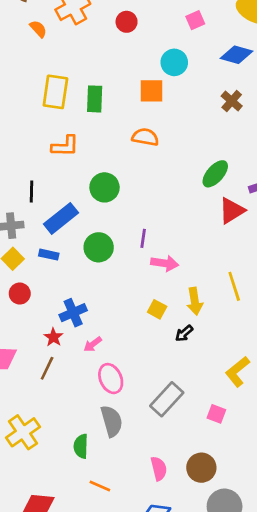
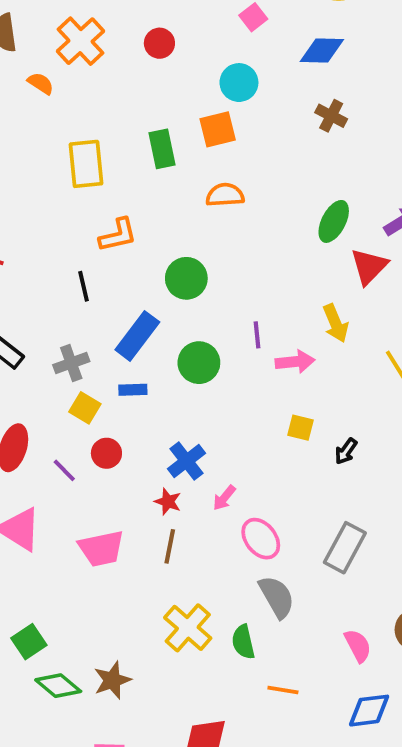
green rectangle: (95, 99) -> (162, 149), moved
black line: (32, 192) -> (84, 286), moved
yellow arrow: (195, 301) -> (336, 323), moved
yellow cross: (23, 432) -> (188, 628), moved

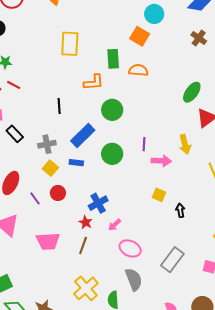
orange square: (218, 129) -> (140, 36), turned 36
green rectangle: (162, 149) -> (113, 59), moved
orange L-shape: (118, 235) -> (94, 82), moved
black arrow: (346, 451) -> (180, 210), turned 128
pink ellipse: (261, 539) -> (130, 248), turned -35

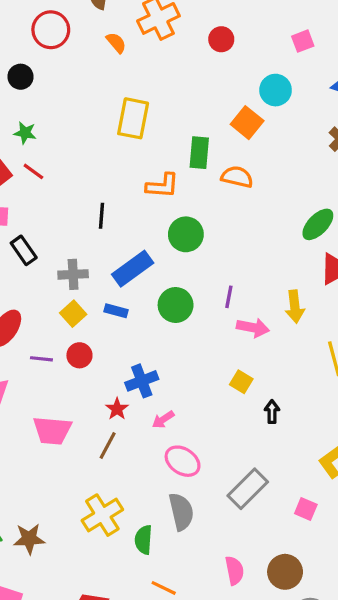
purple line: (35, 198) -> (41, 359), turned -56

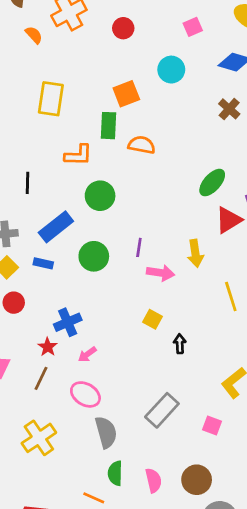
orange square: (247, 123) -> (126, 94), moved, turned 32
pink ellipse: (183, 461) -> (85, 394), moved
green semicircle: (143, 540) -> (115, 473), moved

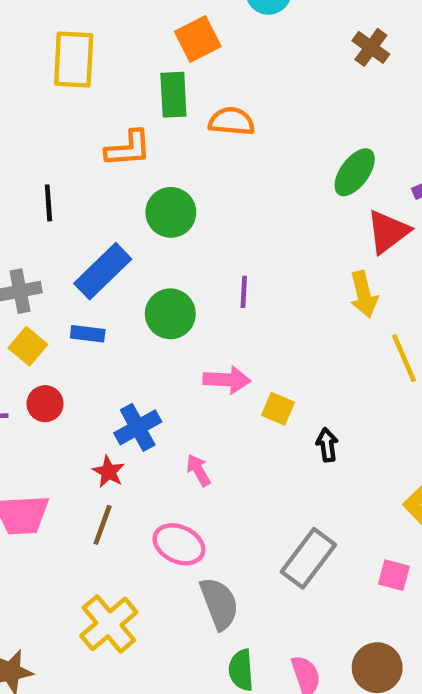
yellow arrow: (195, 253) -> (364, 294), moved
pink arrow: (160, 273) -> (227, 380), moved
pink arrow: (87, 354) -> (198, 470), moved, turned 102

